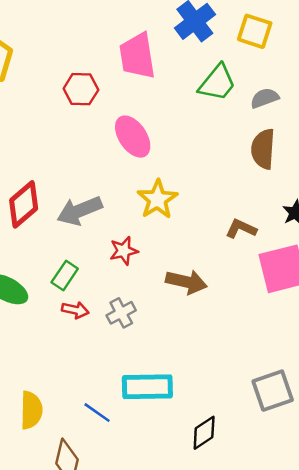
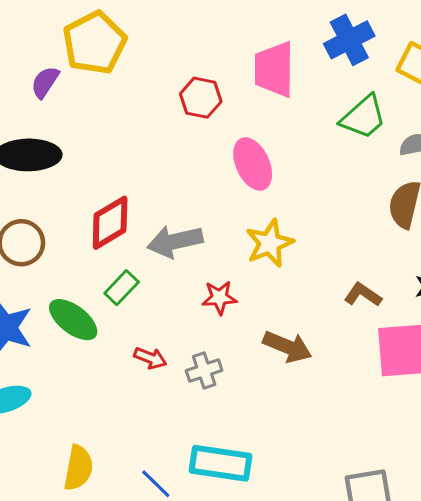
green rectangle: (65, 275) -> (122, 288), moved

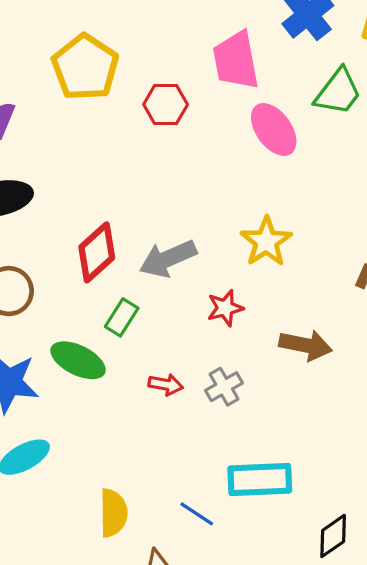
yellow pentagon: (94, 43) -> (85, 67), moved
pink ellipse: (253, 164) -> (274, 129), moved

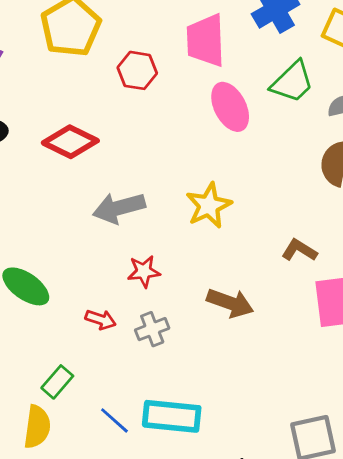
red diamond: (97, 252) -> (70, 142), moved, turned 60
red star: (225, 308) -> (144, 271), moved
green rectangle: (122, 317) -> (57, 382), moved
blue line: (197, 514) -> (114, 420), moved

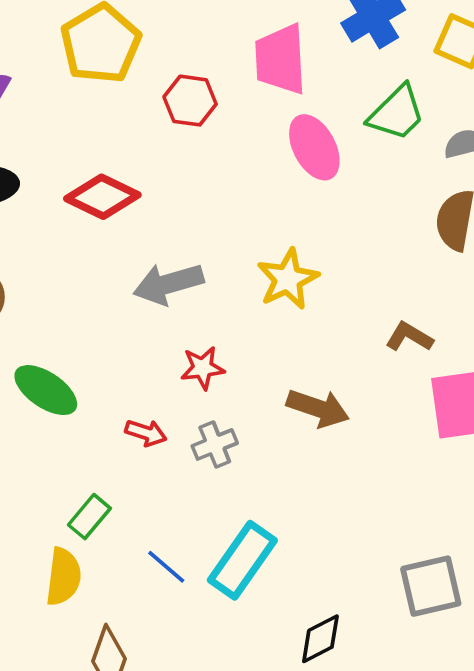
cyan rectangle: (172, 416) -> (242, 560), turned -60

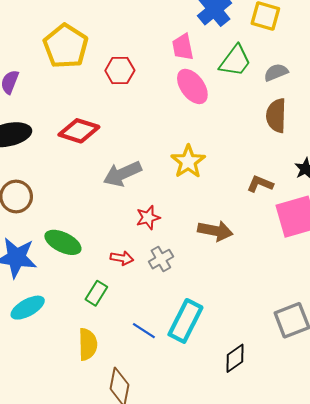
pink trapezoid: (281, 59) -> (183, 47), moved, size x0.7
green rectangle: (89, 517) -> (96, 293), moved

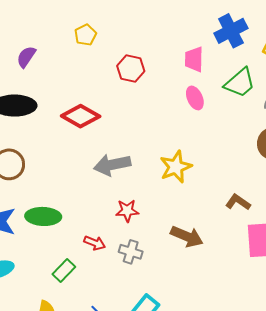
yellow pentagon: (66, 46) -> (85, 35), size x0.5
pink ellipse: (192, 86) -> (195, 98), size x0.7
green ellipse: (63, 242) -> (43, 216), turned -36
gray cross: (161, 259) -> (131, 252), turned 35

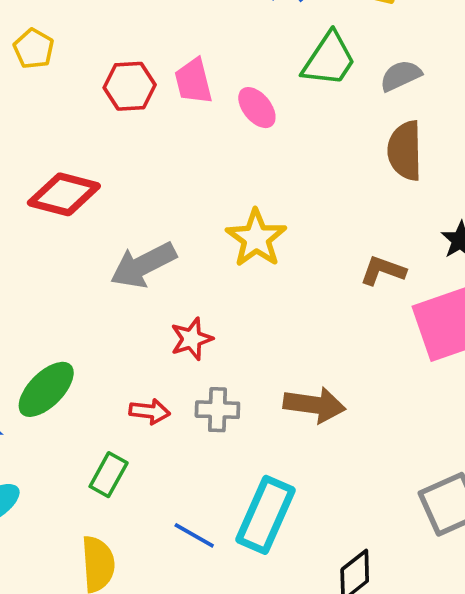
pink trapezoid: (194, 59) -> (193, 81), moved
green ellipse: (43, 216) -> (46, 389), turned -32
brown arrow: (187, 236) -> (314, 405), moved

